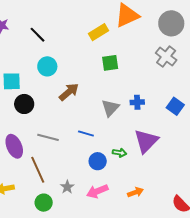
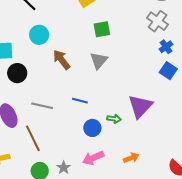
brown arrow: (69, 92) -> (62, 60), turned -85
blue cross: (137, 102) -> (166, 47), moved, turned -32
gray triangle: (110, 108) -> (99, 61), moved
gray star: (67, 187) -> (64, 168), moved

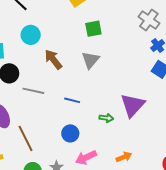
gray line: (42, 106) -> (33, 91), moved
blue circle: (92, 128) -> (70, 133), moved

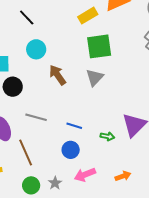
green square: (93, 29) -> (99, 46), size x1.5
gray line: (33, 91) -> (36, 117), moved
blue line: (72, 100) -> (74, 126), moved

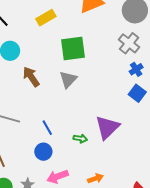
yellow rectangle: (88, 16) -> (46, 18), moved
blue line: (74, 126) -> (47, 128), turned 42

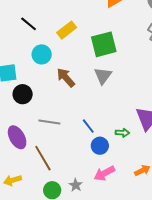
yellow rectangle: (46, 18) -> (67, 30), moved
blue circle: (43, 152) -> (100, 146), moved

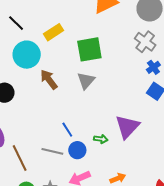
cyan circle: (42, 54) -> (27, 55), size x1.4
gray line: (49, 122) -> (52, 151), moved

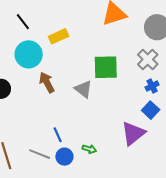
green square: (89, 49) -> (106, 67), moved
gray triangle: (86, 81) -> (83, 89), turned -42
purple triangle: (127, 127) -> (133, 133), moved

